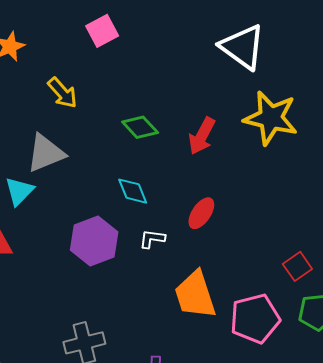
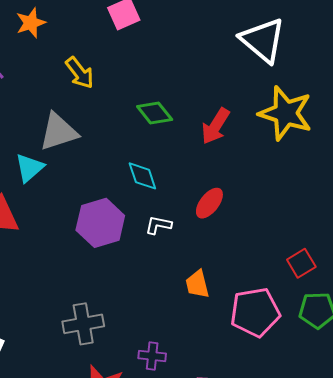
orange trapezoid: (195, 295) -> (197, 284), size x0.6

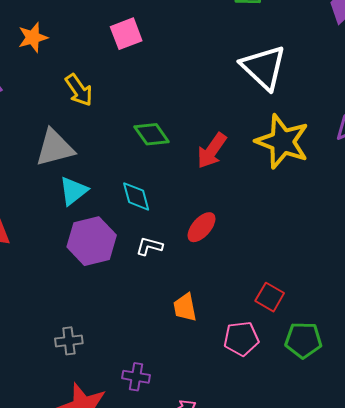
cyan triangle: (29, 168) -> (73, 191), moved
red square: (301, 263) -> (270, 297), moved, turned -32
pink pentagon: (255, 312) -> (241, 339), size x0.7
gray cross: (83, 324) -> (69, 341), size x0.7

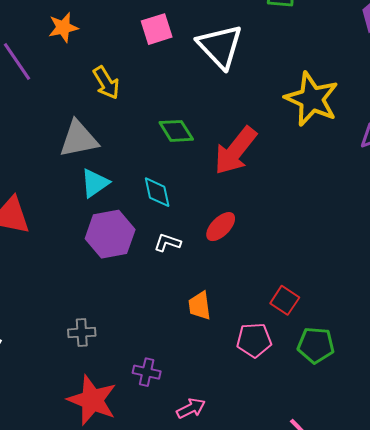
white triangle: (263, 67) -> (220, 46), moved
yellow star: (282, 142) -> (312, 99), moved
red arrow: (212, 151) -> (235, 151), size x1.4

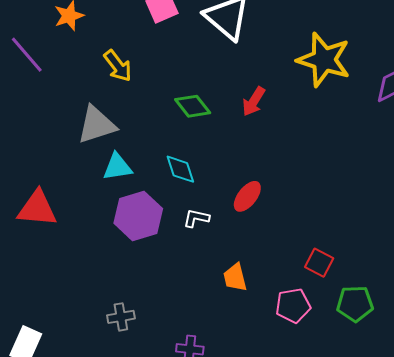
red arrow: (235, 151) -> (254, 101), moved, size x0.6
cyan triangle: (95, 183) -> (117, 167), turned 32

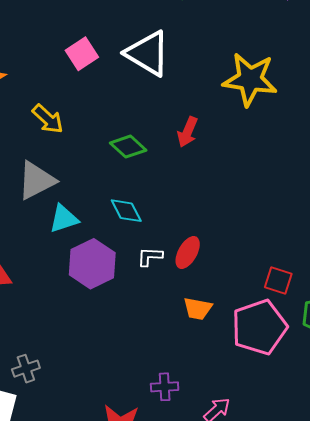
red ellipse: (247, 196) -> (188, 252), moved
orange trapezoid: (235, 277) -> (198, 309), turned -56
pink pentagon: (293, 306) -> (259, 327), size x1.6
gray cross: (121, 317) -> (26, 369), moved

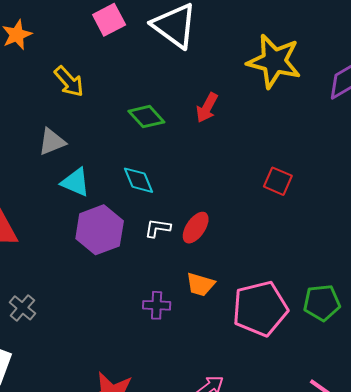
gray triangle: (36, 181) -> (52, 142), size x0.7
cyan triangle: (64, 219) -> (75, 182), turned 36
red square: (278, 281) -> (278, 181), moved
gray cross: (26, 369) -> (22, 308), moved, turned -36
purple cross: (165, 387) -> (157, 305), moved

